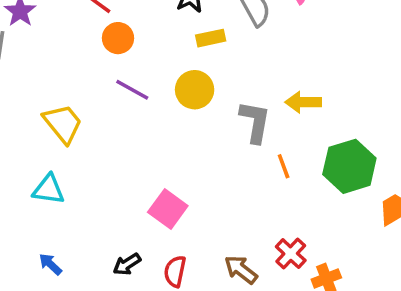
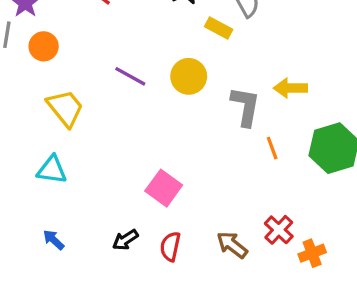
orange circle: (118, 38) -> (44, 46), moved
yellow rectangle: (211, 38) -> (219, 28), moved, turned 40

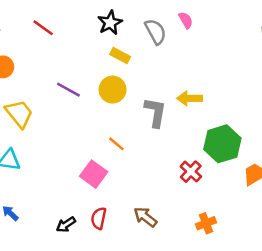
yellow rectangle: (219, 28) -> (120, 56), moved
orange line: (272, 148) -> (116, 144), moved, turned -30
red cross: (279, 230) -> (191, 172), moved
black arrow: (125, 240) -> (66, 225), moved

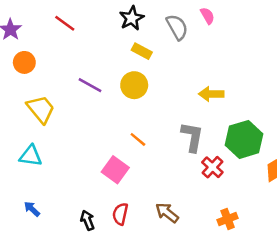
gray L-shape: (155, 112) -> (192, 137), moved
black arrow: (66, 225) -> (87, 220), turned 102

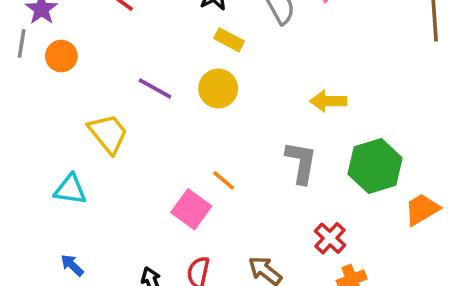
yellow trapezoid: (41, 109) -> (108, 134), moved
orange line: (138, 139) -> (224, 180), moved
red cross: (212, 167) -> (330, 238), moved

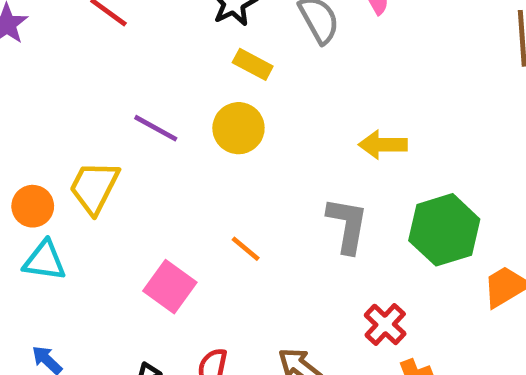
orange circle: (61, 56) -> (33, 206), moved
yellow trapezoid: (108, 134) -> (94, 187), turned -114
pink square: (191, 209) -> (170, 287), moved

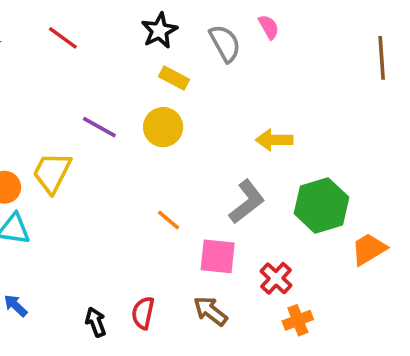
gray L-shape: (347, 225) -> (247, 202), turned 42
pink square: (170, 287) -> (218, 256), moved, turned -30

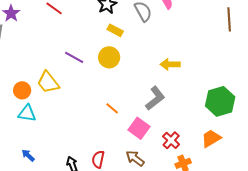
yellow trapezoid: (52, 173) -> (48, 82), turned -65
green hexagon: (322, 205) -> (220, 101), moved
orange trapezoid: (369, 249) -> (211, 138), moved
pink square: (218, 256) -> (139, 128), turned 30

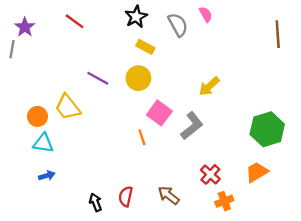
yellow arrow: (170, 64) -> (209, 86), turned -42
orange line: (112, 108) -> (142, 137), turned 32
pink square: (139, 128) -> (159, 113), moved
blue arrow: (28, 155) -> (47, 176), moved, turned 120

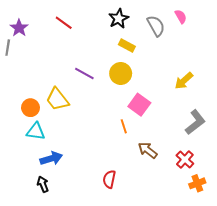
gray L-shape: (192, 126) -> (195, 122), moved
blue arrow: (47, 176) -> (51, 158), moved, size x1.5
brown arrow: (169, 195) -> (148, 150), moved
black arrow: (95, 202) -> (43, 184), moved

